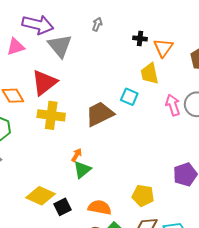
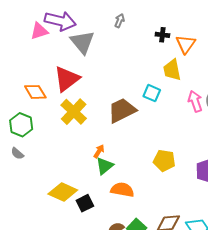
pink triangle: (16, 47) -> (39, 31), moved
yellow cross: (51, 115) -> (74, 112), turned 36
yellow pentagon: (143, 196) -> (164, 161), moved
orange semicircle: (100, 207) -> (122, 190), moved

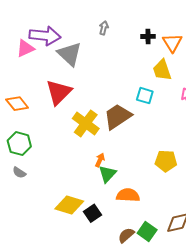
orange diamond: (35, 92) -> (17, 104), moved
yellow cross: (74, 112) -> (86, 123), moved

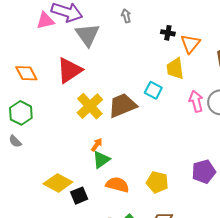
gray arrow: (104, 28) -> (126, 16), turned -40
yellow pentagon: (166, 161) -> (157, 182), moved

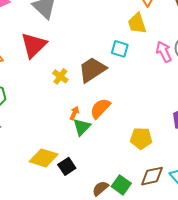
yellow cross: (90, 106) -> (60, 76), size x0.6
orange semicircle: (117, 185) -> (100, 108), moved, turned -50

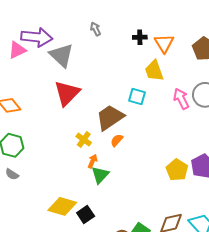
red triangle: (34, 45) -> (67, 93), moved
yellow cross: (60, 76) -> (84, 140), moved
orange semicircle: (100, 108) -> (117, 140), moved, size x0.6
yellow pentagon: (141, 138) -> (177, 170), moved, turned 30

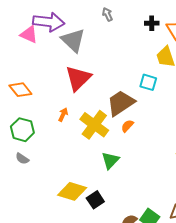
pink triangle: (17, 50) -> (29, 34), turned 48
yellow cross: (84, 140) -> (94, 125), size x1.8
orange arrow: (93, 161) -> (63, 115), moved

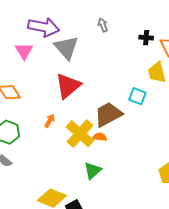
pink triangle: (29, 34) -> (24, 51), moved, turned 30
orange semicircle: (127, 126) -> (100, 137), moved, turned 48

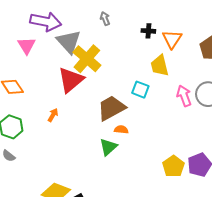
yellow cross: (80, 134) -> (87, 59), moved
orange semicircle: (100, 137) -> (121, 130), moved
green triangle: (93, 171) -> (108, 147), moved

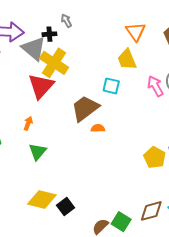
black cross: (148, 31) -> (49, 34), moved
green triangle: (108, 147) -> (38, 152), moved

